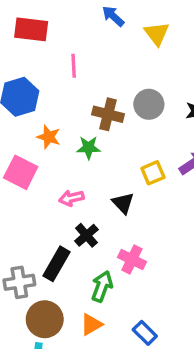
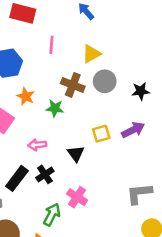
yellow triangle: (157, 34) -> (91, 54), moved, turned 30
black rectangle: (57, 264) -> (17, 178), moved

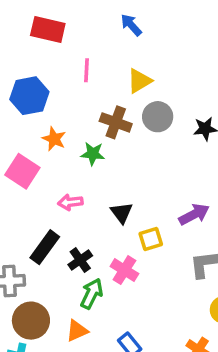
purple arrow: (133, 130) -> (194, 214), moved
yellow square: (101, 134) -> (151, 239), moved
black cross: (45, 174) -> (80, 260), moved

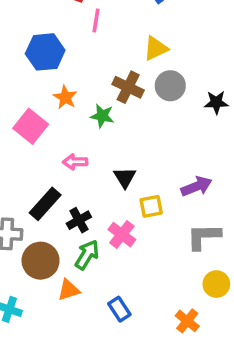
pink line: (87, 70) -> (96, 21), moved
brown circle: (31, 321) -> (41, 261), moved

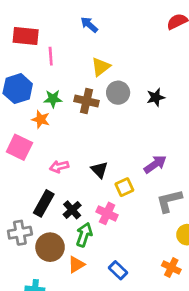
green star: (102, 116) -> (53, 99), moved

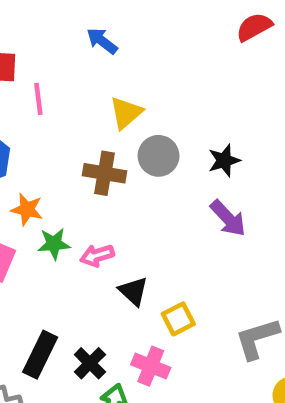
green star: (53, 99) -> (54, 244), moved
purple arrow: (155, 164) -> (228, 218), moved, turned 85
pink arrow: (59, 167) -> (97, 255), moved

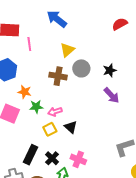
red semicircle: (254, 27) -> (120, 24), moved
blue arrow: (102, 41) -> (57, 19), size x1.5
yellow square: (178, 319) -> (50, 129), moved

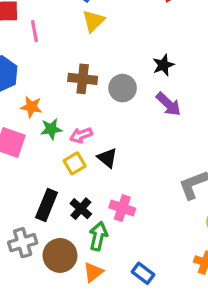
yellow triangle: (67, 50) -> (93, 21), moved
gray circle: (81, 68) -> (123, 88), moved

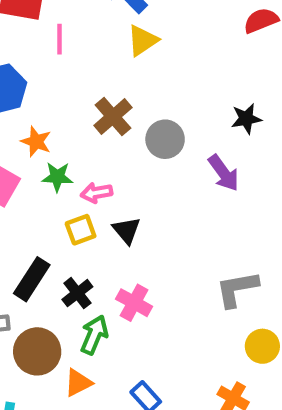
black star: (163, 65) -> (246, 119), moved
brown cross: (83, 79) -> (113, 117), turned 32

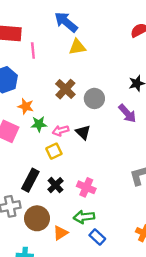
yellow triangle: (143, 40) -> (77, 47), turned 30
black triangle: (126, 230) -> (83, 132), moved
green arrow: (94, 335) -> (84, 217), moved, turned -114

